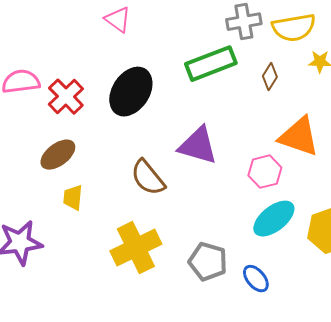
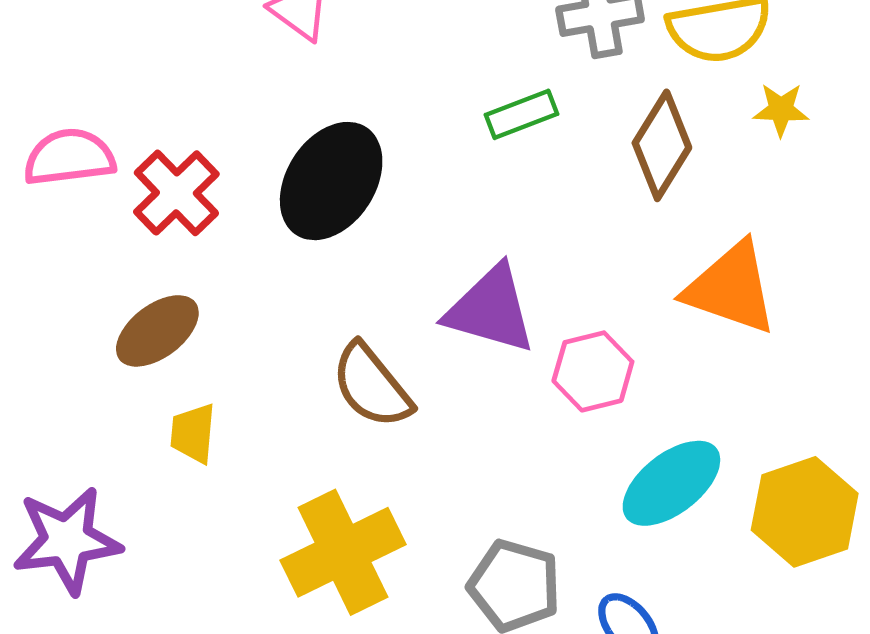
green rectangle: (211, 64) -> (522, 114), size x0.6
brown diamond: (270, 77) -> (662, 145), size x1.6
pink hexagon: (265, 172) -> (593, 371), moved

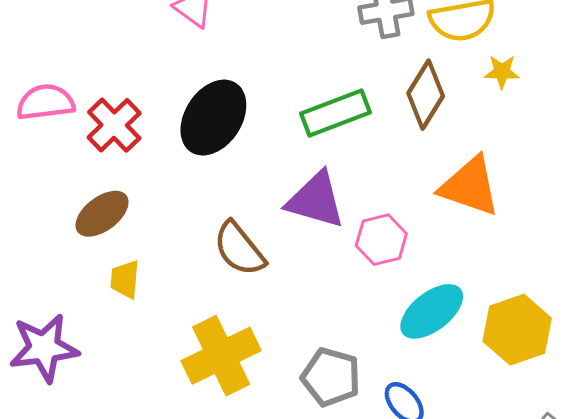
green rectangle: (522, 114) -> (336, 113), moved, size x1.5

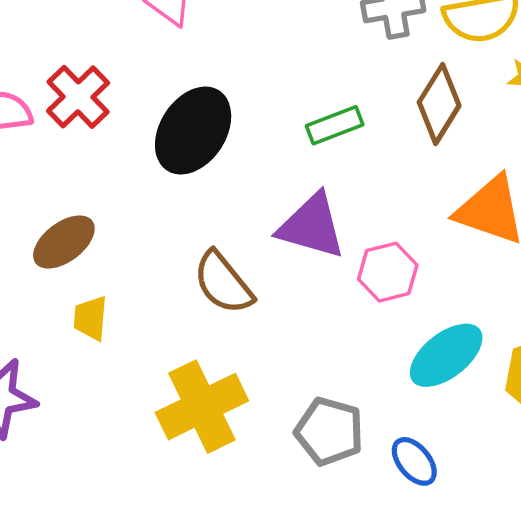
green rectangle: (336, 113) -> (335, 125), size x0.7
red cross: (114, 125) -> (78, 97), moved

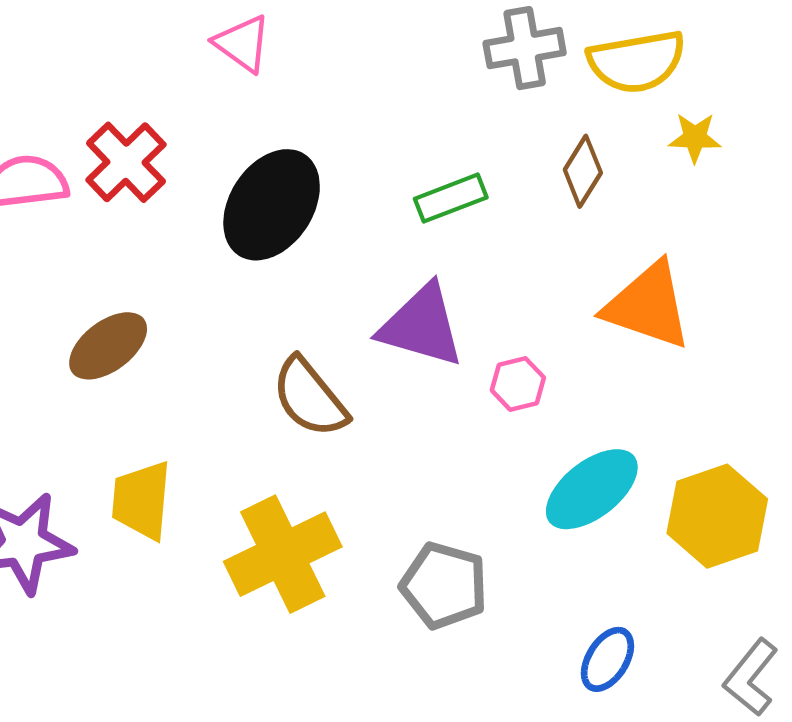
brown diamond: (439, 104) -> (583, 171), size x0.7
pink hexagon: (388, 272) -> (518, 384), size x0.7
yellow trapezoid: (90, 318) -> (142, 500), moved, size x1.4
blue ellipse: (414, 461) -> (607, 659), moved, turned 72

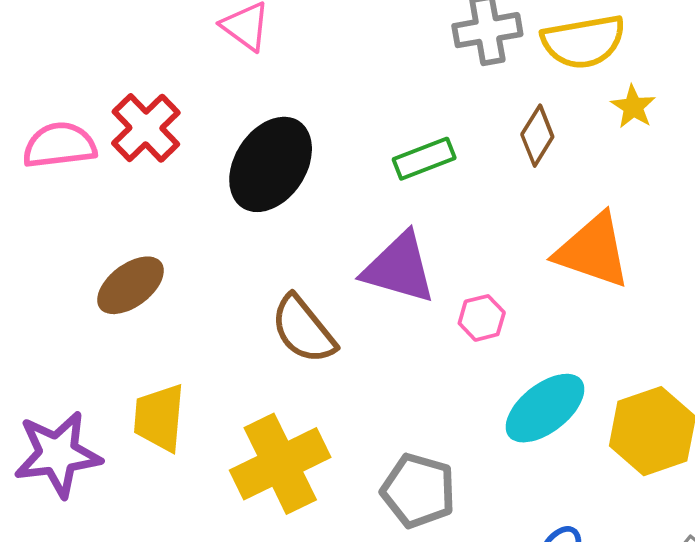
yellow star: (695, 138) -> (633, 107), turned 30

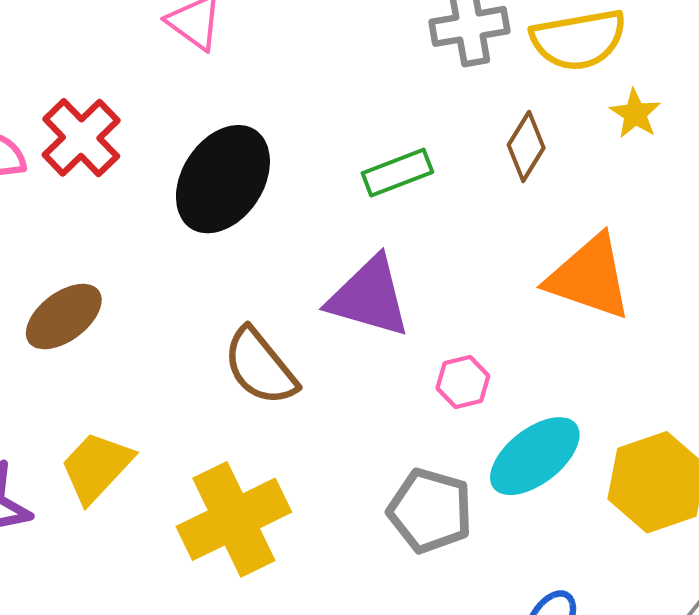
pink hexagon: (482, 318) -> (463, 382), moved
yellow trapezoid: (159, 418) -> (96, 467), turned 38
gray pentagon: (418, 491) -> (430, 511), moved

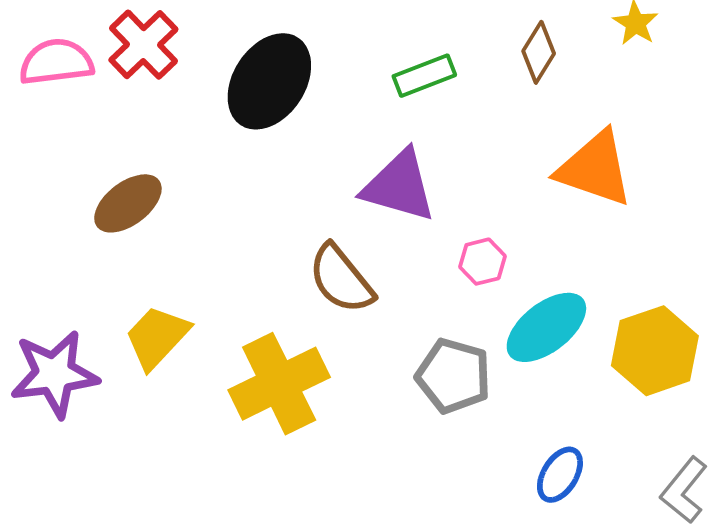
brown semicircle: (260, 367) -> (341, 279), moved

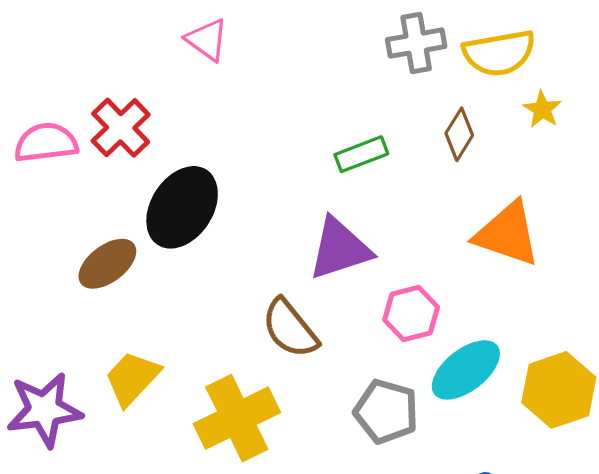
black ellipse: (269, 81) -> (182, 207), moved
purple triangle: (399, 186) -> (340, 249), turned -34
pink hexagon: (482, 262) -> (411, 314), size x1.4

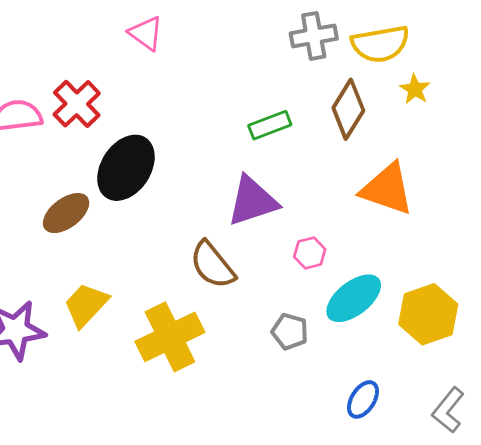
brown diamond: (459, 134) -> (348, 109), size x1.4
pink hexagon: (411, 314) -> (310, 253), size x0.7
gray pentagon: (386, 411) -> (290, 332), size x0.7

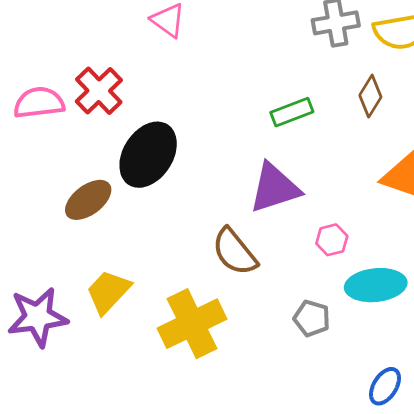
brown diamond: (348, 109) -> (370, 96), size x0.7
cyan ellipse: (354, 298) -> (376, 285), turned 32

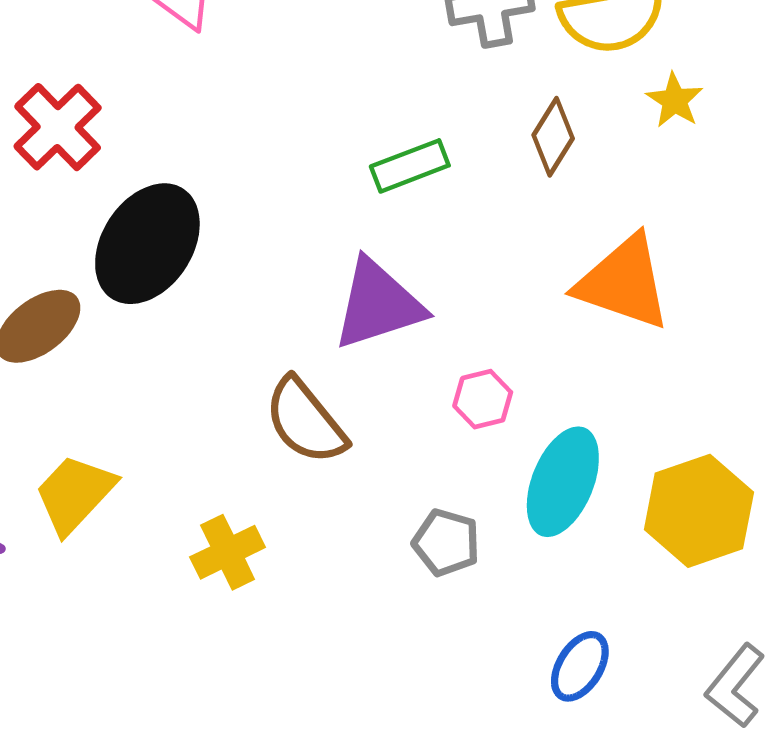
cyan ellipse: (376, 285) -> (563, 482), turned -62
yellow cross: (192, 324) -> (228, 552), size x0.6

